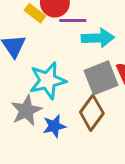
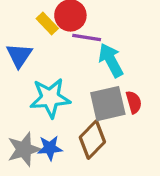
cyan arrow: (98, 38) -> (111, 60), turned -124
gray star: (26, 111) -> (24, 149), moved

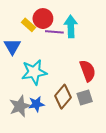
cyan arrow: (111, 60) -> (71, 27), moved, turned 30
red semicircle: (134, 102) -> (88, 71), size x1.5
gray square: (108, 104) -> (85, 98), moved, size x0.7

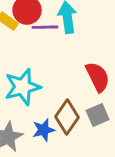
blue star: (36, 104) -> (44, 130), moved

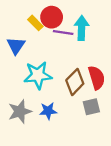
brown diamond: (67, 117) -> (75, 82), moved

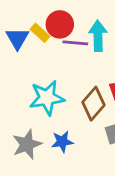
blue triangle: (16, 46) -> (17, 38), moved

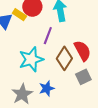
purple line: (75, 43) -> (48, 36), moved, turned -66

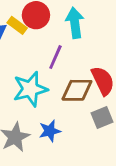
brown diamond: (64, 58) -> (77, 90), turned 55

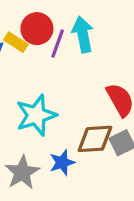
purple line: (55, 57) -> (58, 44), moved
brown diamond: (77, 90) -> (95, 139), moved

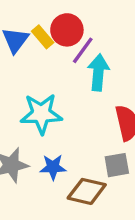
cyan arrow: (83, 34) -> (98, 72), moved
brown diamond: (95, 139) -> (87, 191), moved

